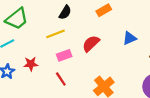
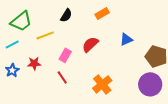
yellow line: (55, 34) -> (45, 35), moved
pink rectangle: (64, 55) -> (65, 55), turned -40

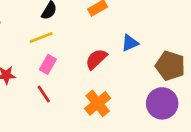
yellow line: (45, 35) -> (41, 38), moved
red semicircle: (90, 44) -> (96, 59), moved

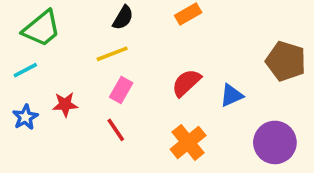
blue triangle: (130, 43) -> (231, 95), moved
brown pentagon: (170, 66) -> (286, 61), moved

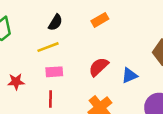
pink rectangle: (121, 90) -> (54, 72), turned 56
red line: (116, 130) -> (50, 99), turned 35

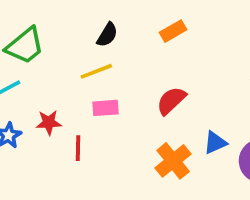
blue triangle: (129, 75) -> (215, 143), moved
red line: (50, 99) -> (78, 148), moved

